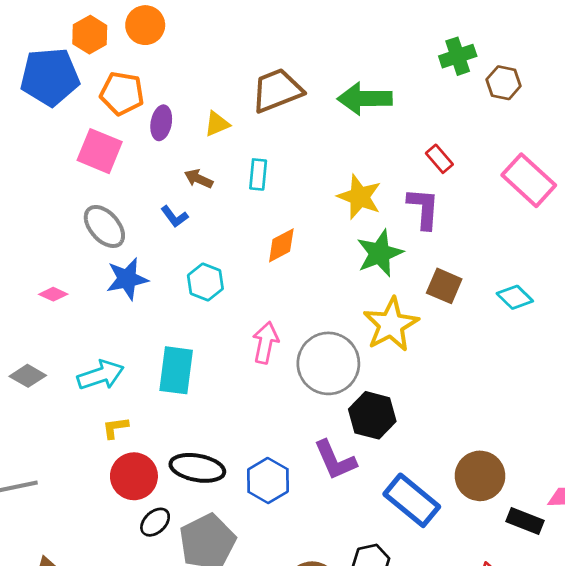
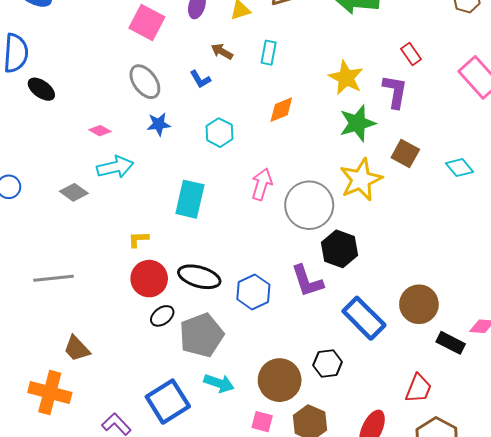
blue star: (127, 279) -> (159, 124), size x0.7
cyan arrow: (101, 375) -> (115, 167), moved

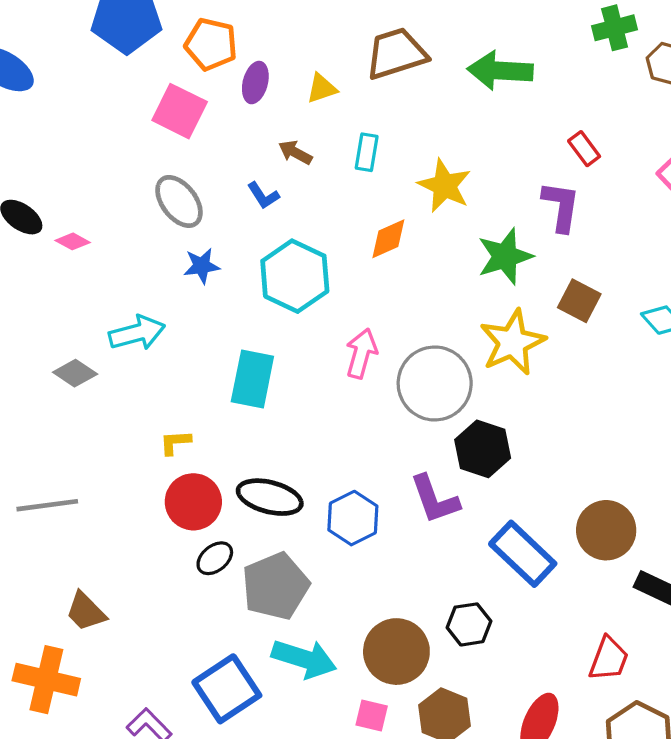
yellow star: (346, 78) -> (445, 186), moved
pink diamond: (100, 131) -> (73, 241), moved
cyan hexagon: (219, 133) -> (295, 276), size x1.6
cyan arrow: (219, 383) -> (304, 659), size x1.4

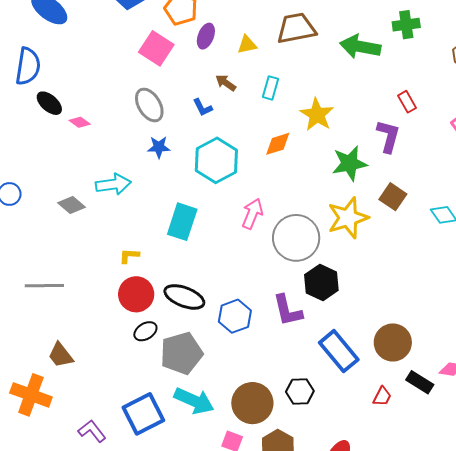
green cross: (615, 28) -> (406, 25), moved
red trapezoid: (609, 659) -> (382, 396), moved, size x0.7

